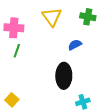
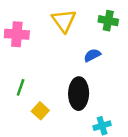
green line: (17, 51) -> (21, 87), moved
yellow square: (12, 100) -> (40, 111), moved

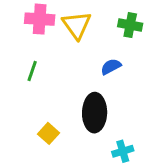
pink cross: (17, 34) -> (40, 19), moved
green line: (21, 87) -> (32, 71), moved

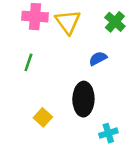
green cross: (130, 25) -> (115, 22), turned 30

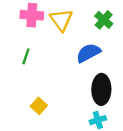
blue semicircle: (98, 58) -> (88, 53), size x1.5
black ellipse: (83, 99) -> (101, 89), moved

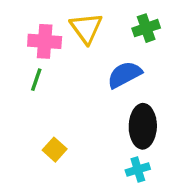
pink cross: (32, 15) -> (45, 41), moved
green cross: (104, 20) -> (146, 28), turned 30

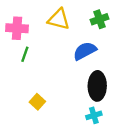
yellow triangle: (86, 28) -> (59, 19), turned -40
pink cross: (45, 41) -> (17, 28), moved

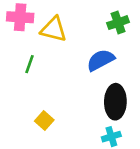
yellow triangle: (59, 19) -> (54, 29), moved
pink cross: (17, 28) -> (20, 17), moved

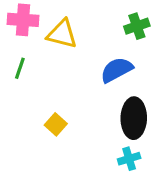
green line: (30, 64) -> (20, 68), moved
yellow square: (44, 120) -> (56, 124), moved

